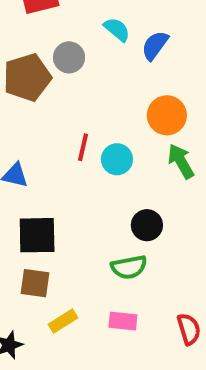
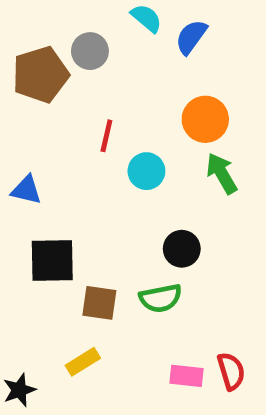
red line: (83, 147) -> (106, 136), moved
brown square: (35, 283) -> (99, 303), moved
pink rectangle: (123, 321) -> (186, 376), moved

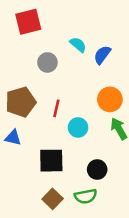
brown pentagon: (41, 75) -> (21, 102), moved
black square: (52, 261) -> (51, 161), moved
brown square: (99, 303) -> (53, 199), turned 36

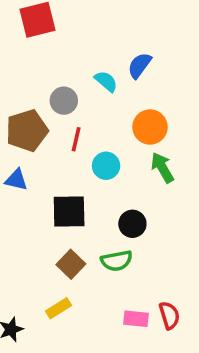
cyan semicircle: (78, 45) -> (106, 81), moved
gray circle: (47, 62) -> (64, 101), moved

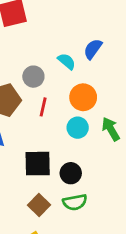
orange circle: (150, 127) -> (83, 97), moved
cyan circle: (106, 166) -> (78, 128), moved
black circle: (132, 224) -> (71, 173), moved

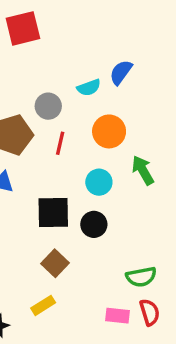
cyan semicircle: (67, 61) -> (89, 88), turned 120
cyan circle: (78, 128) -> (99, 182), moved
green semicircle: (75, 202) -> (141, 277), moved

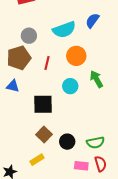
blue semicircle: (121, 72) -> (92, 21), moved
cyan semicircle: (89, 88) -> (64, 30), size x1.6
gray circle: (48, 106) -> (29, 36), moved
black circle: (94, 224) -> (67, 142), moved

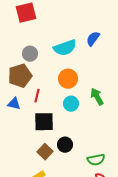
orange circle: (76, 56) -> (68, 79), moved
red line: (47, 63) -> (37, 96), moved
black circle: (67, 142) -> (65, 145), moved

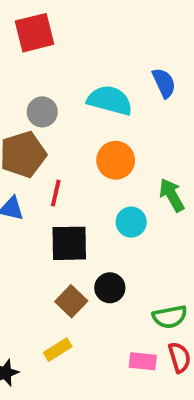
blue semicircle: (93, 39) -> (164, 83), turned 119
cyan semicircle: (65, 48) -> (110, 100), turned -145
cyan circle: (71, 104) -> (131, 222), moved

